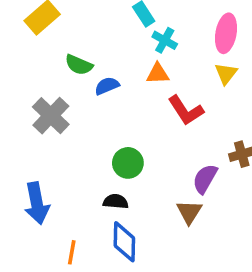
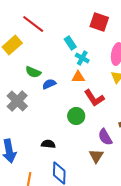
green circle: (128, 163) -> (76, 116), moved
purple semicircle: (205, 179) -> (105, 137), turned -60
black semicircle: (116, 201) -> (48, 144), moved

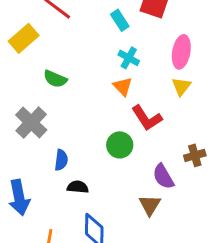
cyan rectangle: (70, 43) -> (120, 20), moved
orange triangle: (78, 77) -> (123, 86), turned 48
blue semicircle: (49, 84) -> (61, 160), moved, turned 120

